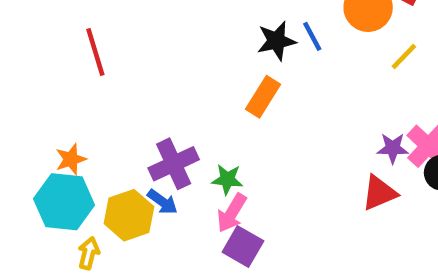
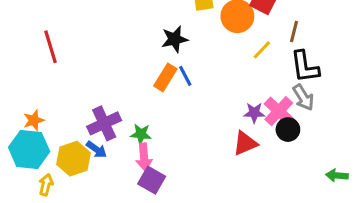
blue line: (312, 36) -> (185, 76), moved
pink arrow: (232, 213) -> (144, 157), turned -36

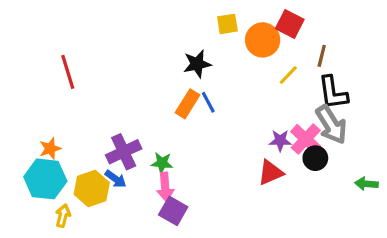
gray arrow: (303, 97) -> (331, 125), size x1.4
green arrow: (337, 175) -> (366, 184), moved

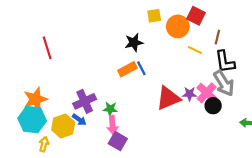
yellow line: (288, 75) -> (195, 50), turned 72
orange rectangle: (188, 104) -> (127, 69), turned 30
orange star: (50, 149) -> (35, 99), size x1.6
red triangle: (271, 173) -> (168, 98), moved, size x1.4

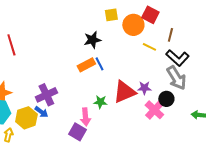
black L-shape: (225, 62) -> (177, 58), turned -40
pink cross: (207, 93) -> (154, 110), moved
green star: (110, 109) -> (100, 102), moved
pink arrow: (112, 125) -> (85, 117), moved

